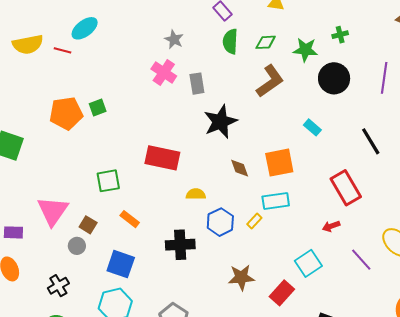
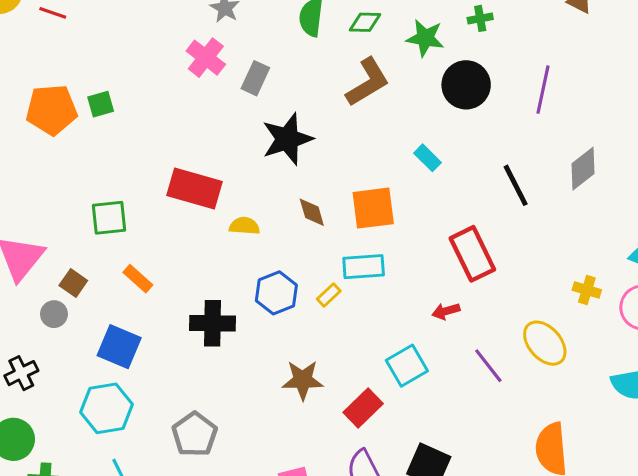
gray rectangle: (197, 84) -> (255, 78), turned 30
yellow semicircle: (196, 194) -> (244, 226), moved

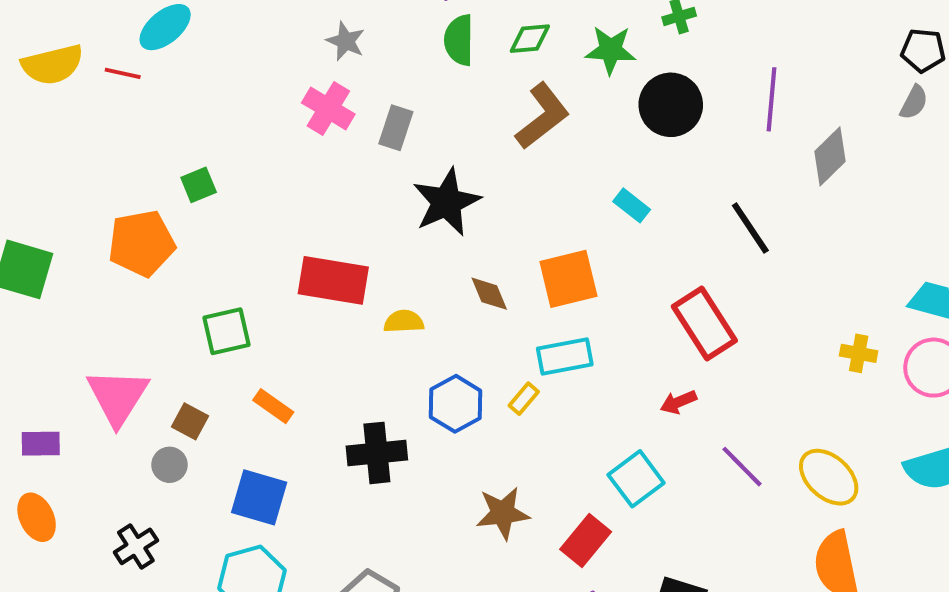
orange pentagon: (52, 110) -> (142, 243), moved
gray diamond: (583, 169) -> (830, 156), moved
yellow ellipse: (545, 343) -> (829, 477), moved

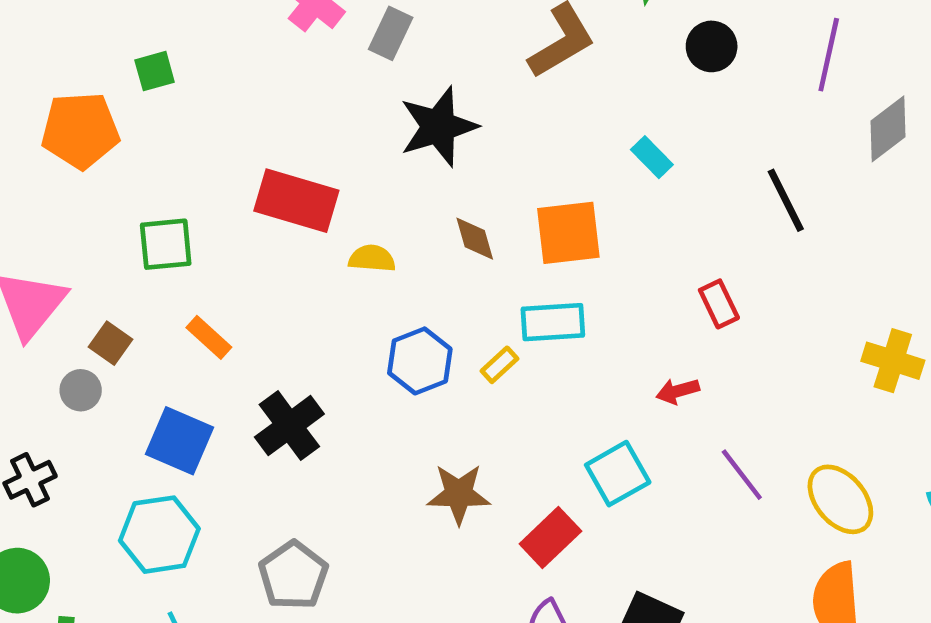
black circle: (671, 105) -> (712, 46), size x0.7
red rectangle: (704, 323) -> (719, 304), size x0.6
yellow cross: (859, 353) -> (893, 361), size x1.4
black cross: (377, 453) -> (289, 426), moved, turned -38

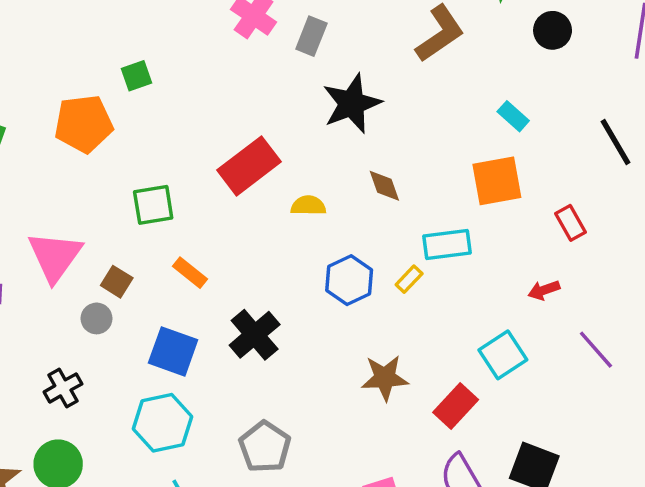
red rectangle: (296, 201) -> (249, 166), turned -50
orange square: (568, 233) -> (497, 181), moved

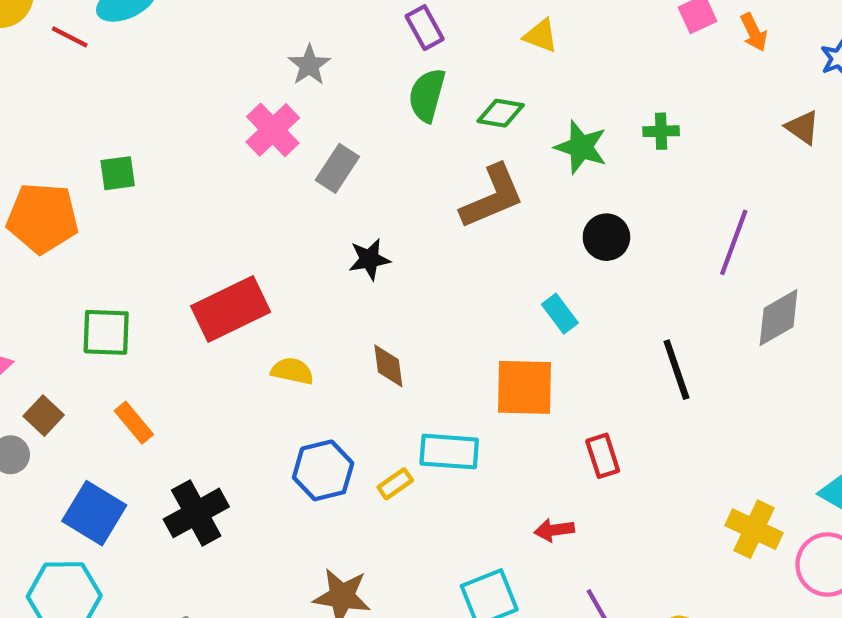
black circle: (553, 30) -> (606, 237), moved
black star: (352, 104) -> (369, 259), size x0.6

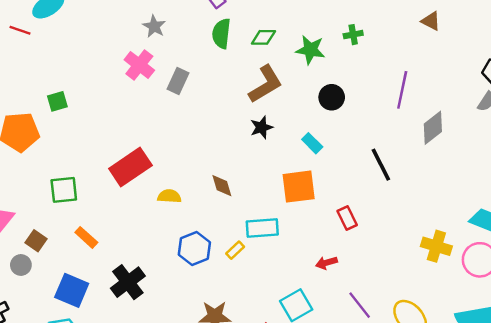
black star: (369, 259) -> (262, 127), moved

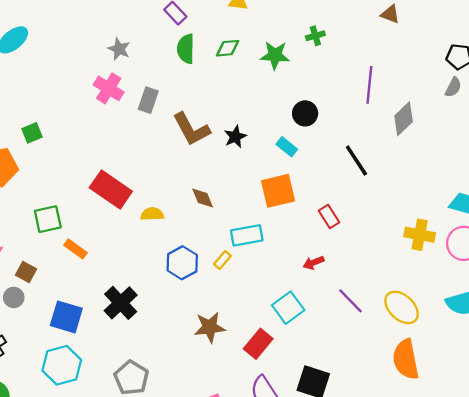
brown L-shape: (265, 84) -> (191, 129), moved, turned 99
black circle: (332, 97) -> (305, 113), moved
red rectangle: (130, 167) -> (111, 190), turned 75
orange rectangle: (86, 237) -> (75, 249), moved

